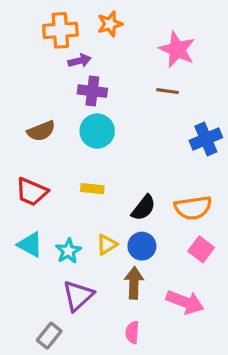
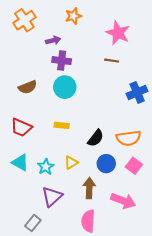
orange cross: (60, 30) -> (24, 20), moved, turned -30
blue circle: (142, 246) -> (106, 164), moved
pink semicircle: (132, 332) -> (88, 221), size x1.5

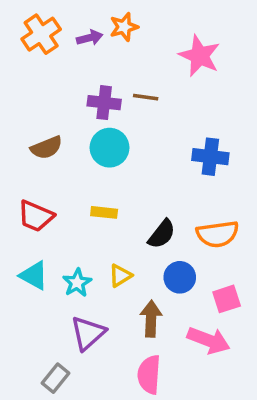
purple arrow: (53, 40) -> (90, 38), moved
brown line: (112, 61) -> (146, 97), moved
blue cross: (137, 92) -> (210, 157), moved, turned 30
pink square: (134, 166) -> (227, 299), moved, turned 35

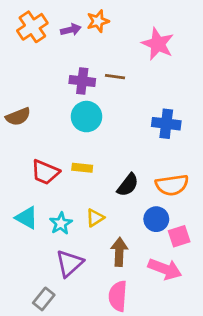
brown semicircle: (46, 148) -> (18, 117), moved
red trapezoid: (36, 216) -> (45, 172), moved
blue circle: (180, 277) -> (156, 219), moved

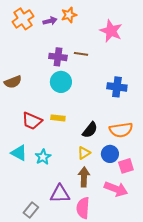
yellow triangle: (95, 218) -> (84, 153), moved
purple triangle: (69, 263) -> (60, 194), moved, turned 40

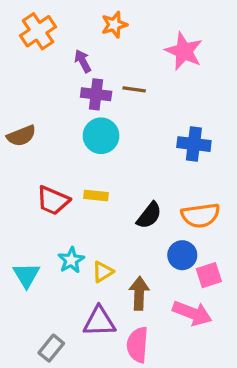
purple arrow: (50, 21) -> (83, 61), moved, turned -104
cyan triangle: (19, 153) -> (26, 275), moved, turned 30
yellow triangle: (84, 153) -> (103, 272), moved

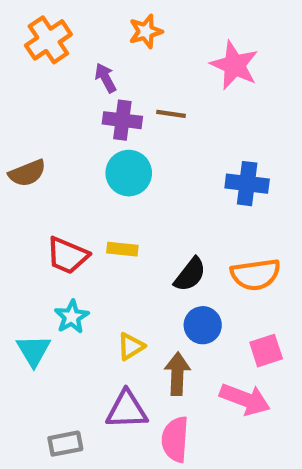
blue circle: (182, 255) -> (203, 325), moved
cyan star: (71, 260) -> (72, 317), moved
gray rectangle: (51, 348) -> (65, 444), turned 40

